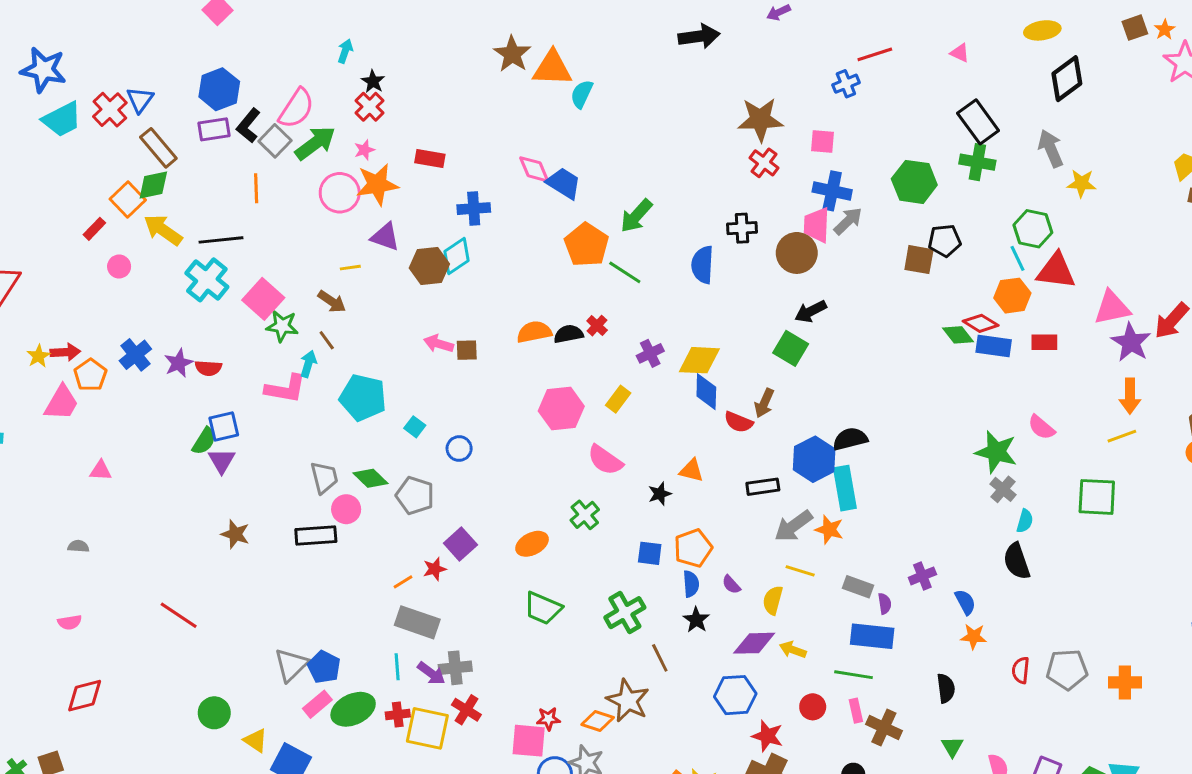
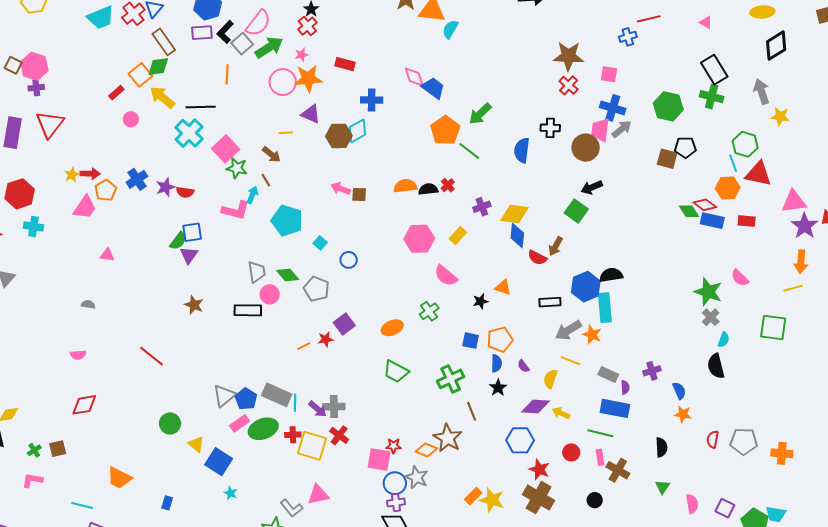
gray rectangle: (417, 622) -> (277, 395), moved

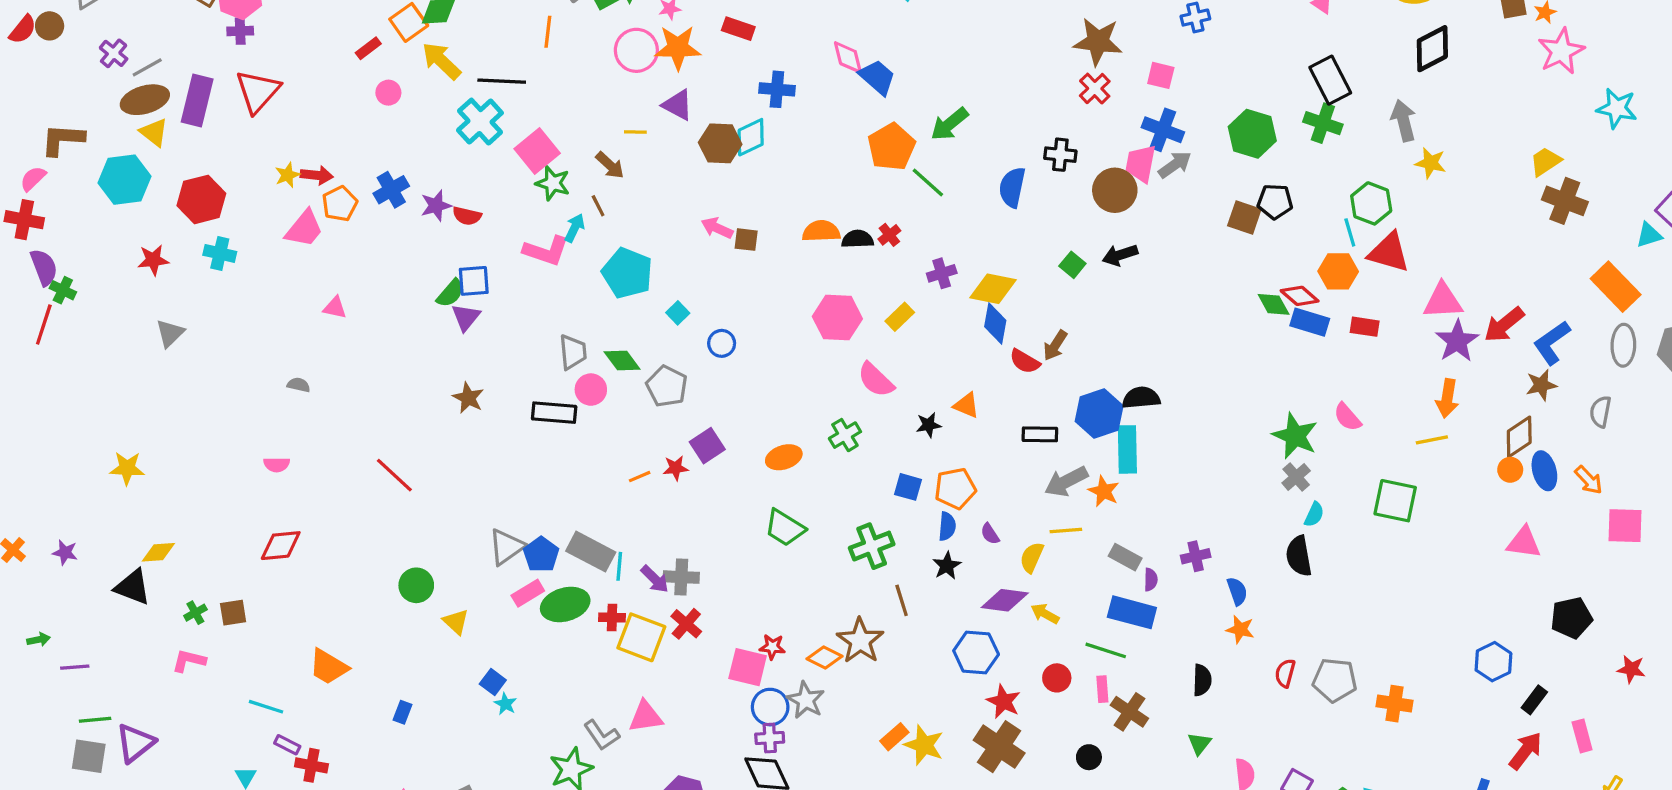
green square: (576, 211) -> (1072, 265), moved, size x0.7
yellow line: (570, 361) -> (1066, 531), turned -30
blue square: (219, 462) -> (493, 682), moved, size x0.6

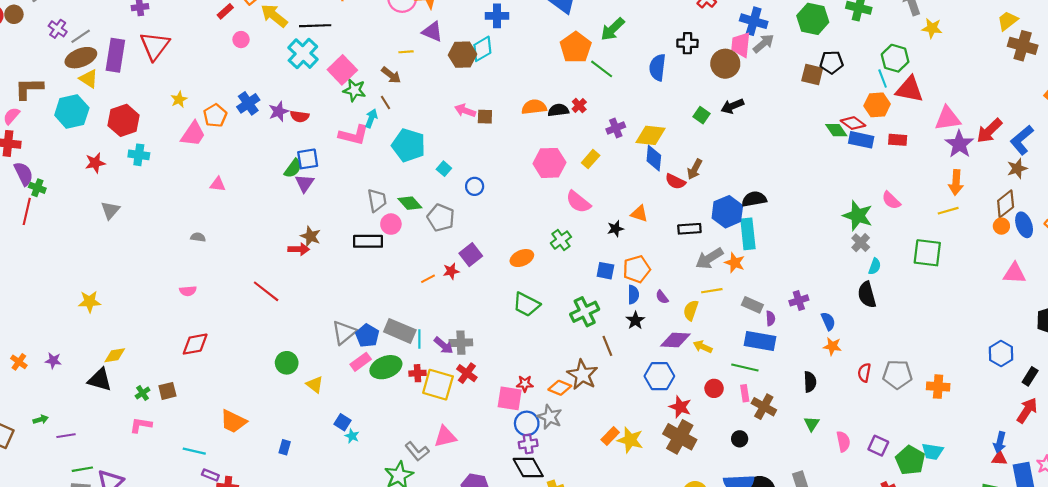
red arrow: (317, 175) -> (299, 249), moved

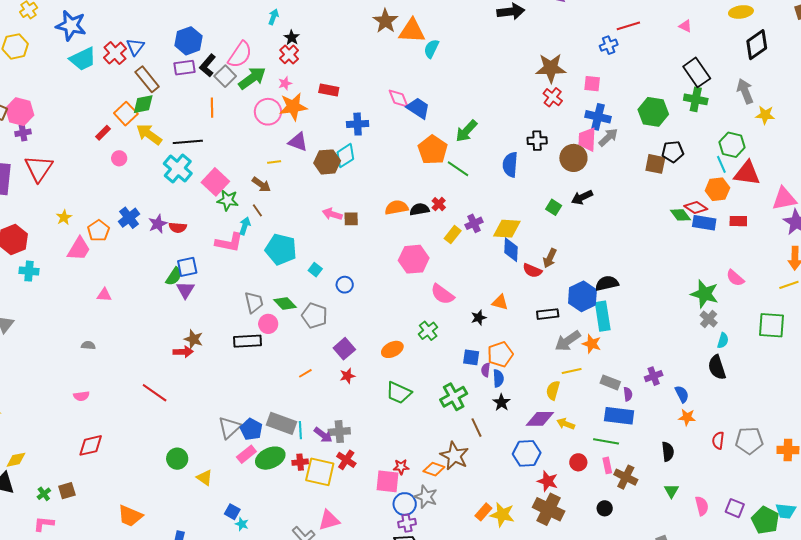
yellow rectangle: (591, 159) -> (453, 235), moved
red star: (451, 271) -> (347, 376), moved
purple semicircle: (662, 297) -> (486, 370), moved, turned 48

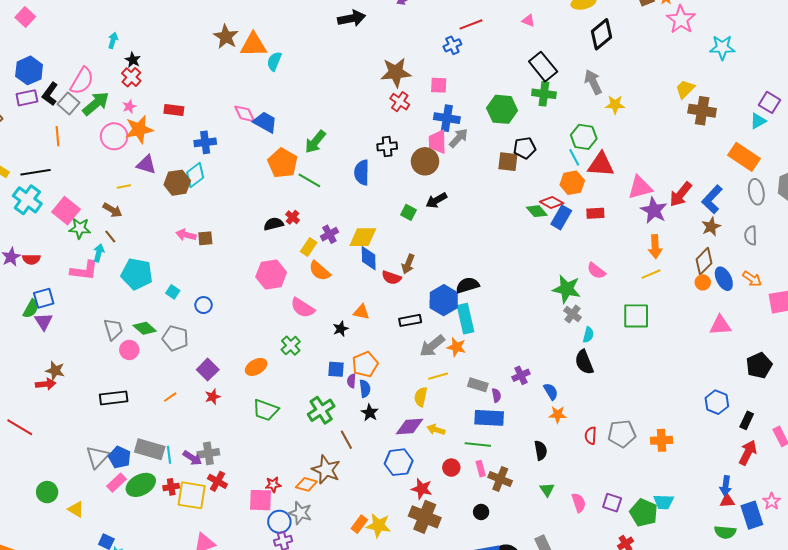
orange semicircle: (397, 208) -> (320, 271), moved, turned -125
blue rectangle: (704, 223) -> (561, 217), turned -65
black rectangle: (248, 341) -> (114, 398), moved

